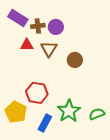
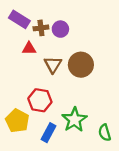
brown triangle: (49, 49) -> (53, 65), moved
brown circle: (75, 60) -> (81, 65), size x1.5
green semicircle: (97, 114) -> (105, 133), moved, turned -84

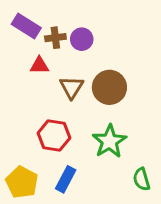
green star: (74, 120) -> (109, 141), moved
yellow pentagon: (17, 121) -> (22, 182), moved

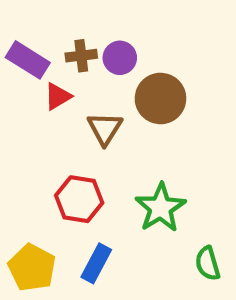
purple rectangle: (26, 26) -> (28, 60), moved
red triangle: (39, 65) -> (58, 96), turned -30
brown circle: (109, 87) -> (160, 98), moved

